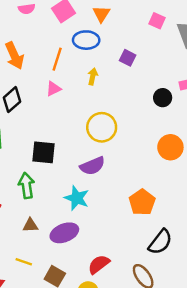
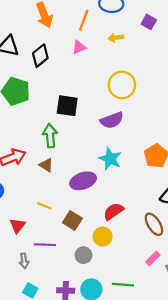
yellow arrow: (93, 76) -> (116, 38), turned -112
cyan star: (77, 198) -> (110, 159), moved
brown triangle: (30, 225) -> (46, 165), moved, turned 32

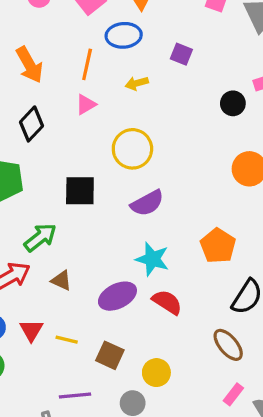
yellow circle: (122, 85) -> (132, 149), moved
green arrow: (50, 136) -> (40, 237), moved, turned 65
red semicircle: (113, 211) -> (167, 302), moved, turned 75
red triangle: (17, 226) -> (31, 330), moved

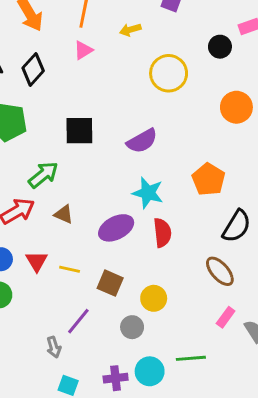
yellow circle: (132, 149) -> (169, 73), moved
red semicircle: (167, 302) -> (162, 233), turned 52
purple line: (75, 396) -> (78, 321), turned -44

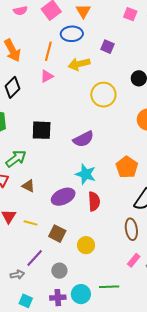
yellow arrow: (130, 30) -> (79, 64), size x1.5
brown ellipse: (220, 271) -> (131, 229), turned 30
gray circle: (132, 327) -> (59, 271), moved
gray arrow: (54, 347) -> (17, 275), turned -88

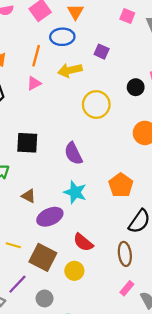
purple semicircle: (83, 139) -> (73, 153), turned 90
brown triangle: (28, 186) -> (29, 196), moved
red semicircle: (94, 201) -> (83, 242), moved, turned 132
brown square: (57, 234) -> (43, 257), size x1.4

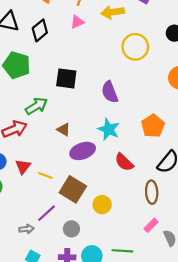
red semicircle: (83, 242) -> (124, 162), moved

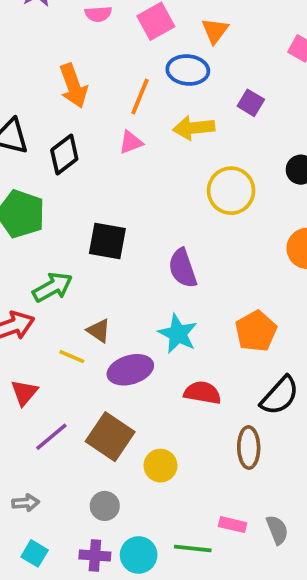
red semicircle: (124, 162) -> (202, 393), turned 144
yellow line: (45, 176) -> (72, 357), moved
purple line: (46, 213) -> (51, 437), moved
pink rectangle: (151, 225) -> (233, 525), moved, turned 56

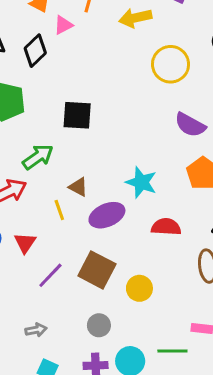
pink triangle: (131, 142) -> (63, 25), moved
purple semicircle: (183, 268) -> (190, 125), moved, turned -36
yellow line: (72, 357) -> (59, 210), turned 54

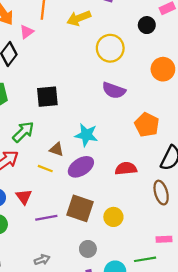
purple semicircle: (190, 125) -> (114, 90), moved
cyan star: (141, 182) -> (86, 135), moved
yellow line: (59, 210) -> (45, 169), turned -40
purple line: (50, 275) -> (46, 218), turned 45

